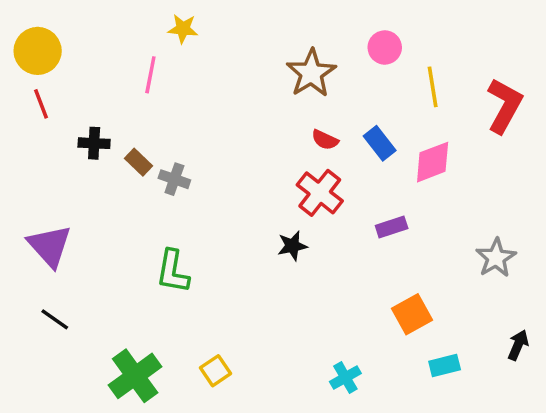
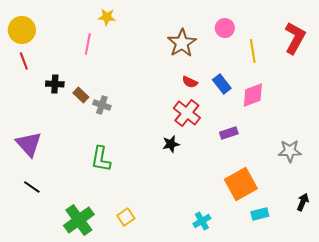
red L-shape: (504, 106) -> (295, 38), moved
gray star: (496, 258) -> (290, 151), turned 30
orange square: (412, 314) -> (241, 184), size x1.4

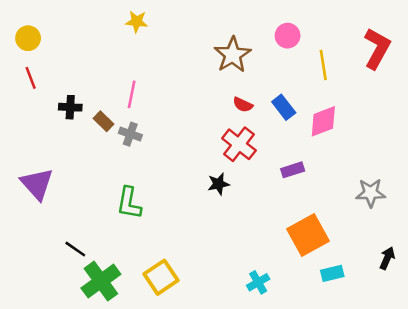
yellow circle: (22, 30) -> (28, 38), size x0.7
pink line: (88, 44) -> (132, 94), moved
black line: (32, 187) -> (75, 249), moved
yellow square: (126, 217) -> (161, 277), size x1.5

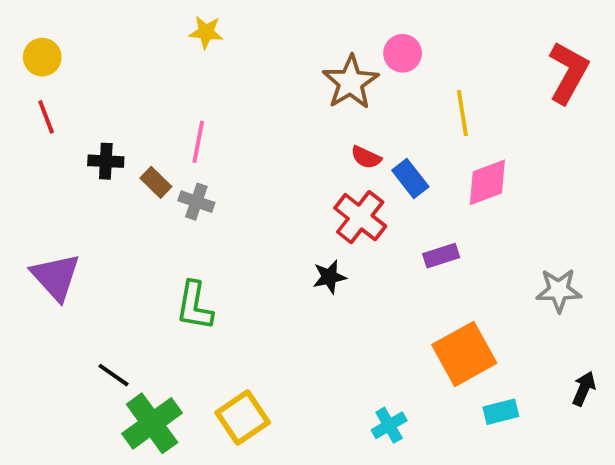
pink circle: (288, 36) -> (403, 53), moved
yellow line: (323, 65) -> (462, 113), moved
blue rectangle: (284, 107) -> (410, 179), moved

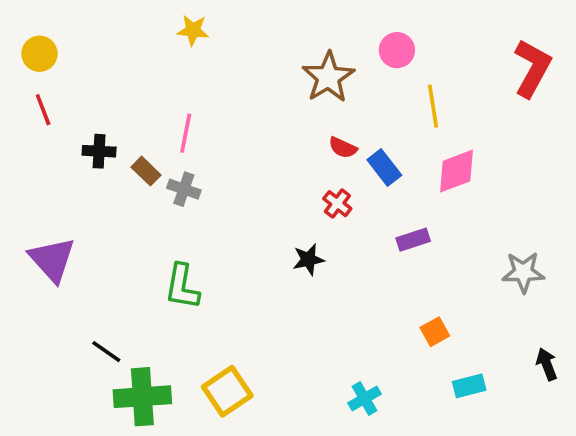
pink circle: (403, 53) -> (397, 50), moved
red cross: (360, 217) -> (337, 204), size x0.6
orange square: (464, 354) -> (435, 332), size x0.5
black arrow: (584, 389) -> (547, 364), turned -44
green cross: (152, 423) -> (142, 397), turned 32

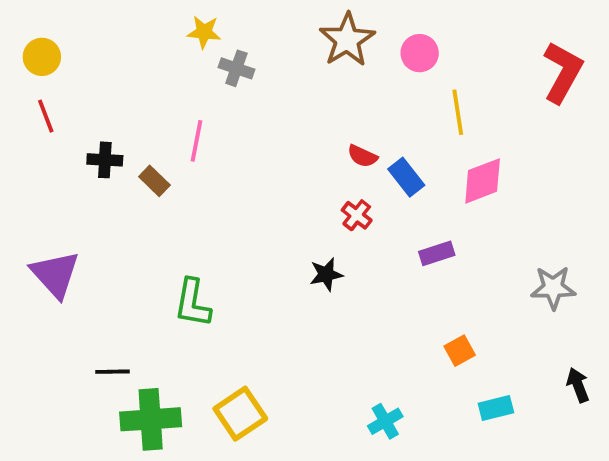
brown star: (328, 77) -> (347, 40), moved
gray cross: (184, 189) -> (236, 68), moved
black line: (106, 352) -> (112, 372), turned -36

